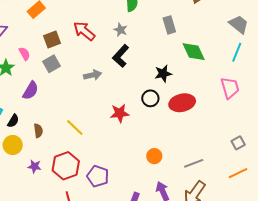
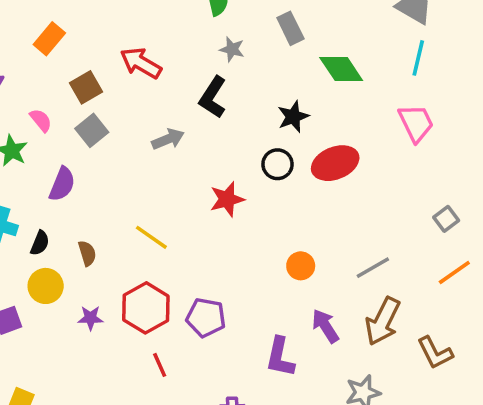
gray star: (121, 30) -> (232, 49), moved

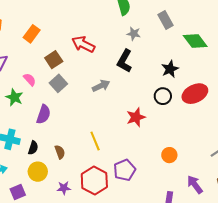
yellow line: (151, 237) -> (95, 141), turned 36
orange circle: (301, 266) -> (169, 155), moved
purple pentagon: (206, 318) -> (125, 170), moved, turned -30

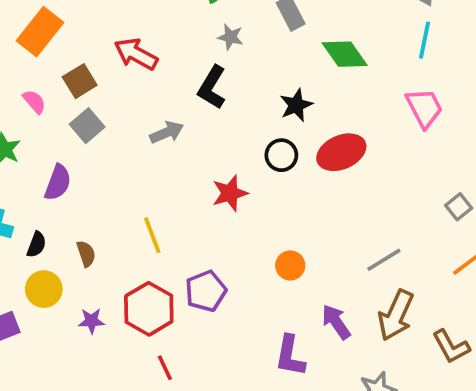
orange rectangle: (32, 34) -> (40, 32), size x1.4
pink semicircle: (30, 79) -> (34, 102), moved

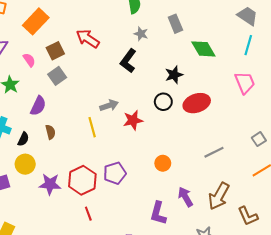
gray arrow: (167, 132) -> (109, 105), moved
yellow line: (152, 235) -> (92, 127), moved
brown semicircle: (86, 254) -> (50, 132), moved
gray line: (384, 260) -> (214, 152), moved
purple star: (92, 321) -> (50, 184), size x1.5

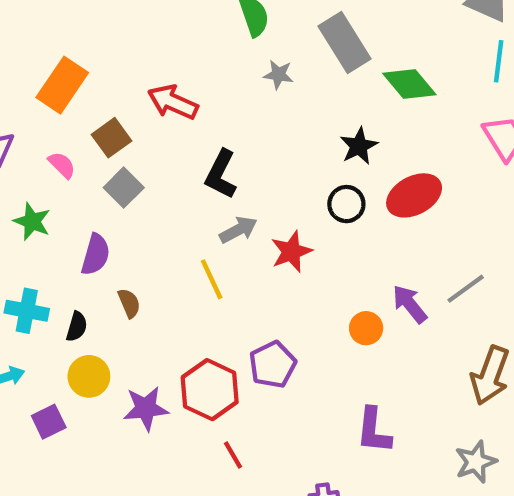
gray rectangle: (175, 24) -> (345, 43), size x1.5
black L-shape: (128, 61) -> (221, 174), moved
purple arrow: (185, 197) -> (410, 304), moved

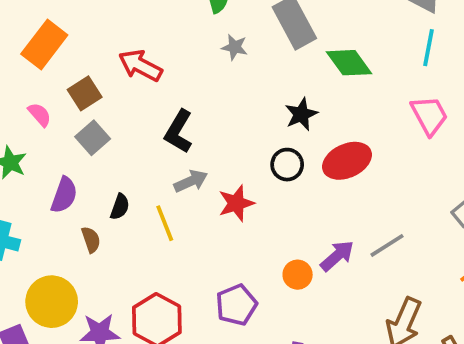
purple arrow: (410, 304) -> (337, 256), turned 84
black semicircle: (77, 327) -> (120, 207), moved
purple pentagon: (273, 365) -> (236, 305), moved
yellow circle: (89, 376) -> (52, 302), size x1.4

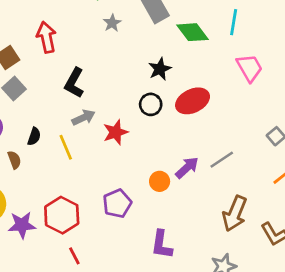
gray star: (235, 47) -> (112, 23), turned 30
cyan line: (429, 48) -> (234, 22), moved
red arrow: (140, 65) -> (46, 37), turned 52

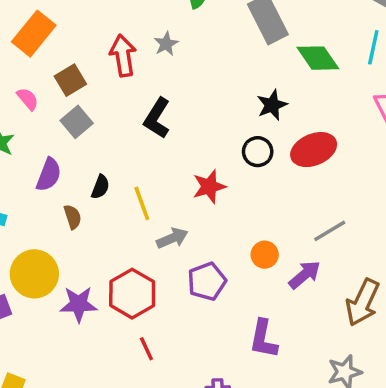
gray star: (112, 23) -> (166, 44), moved
gray arrow: (83, 117) -> (172, 238), moved
gray line: (222, 160) -> (330, 231), moved
purple arrow: (187, 168) -> (305, 275), moved

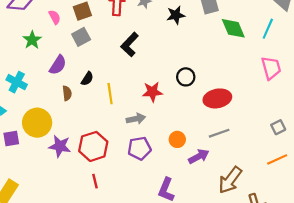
black star: (272, 105) -> (176, 15), moved
red ellipse: (314, 150) -> (217, 98), moved
gray arrow: (172, 238) -> (136, 119), moved

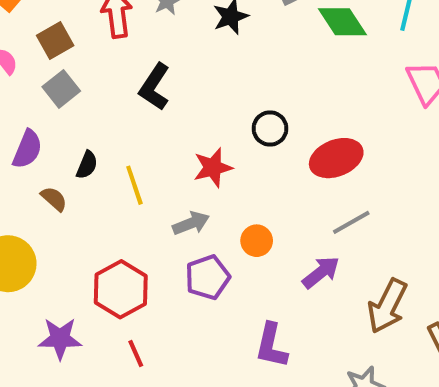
brown semicircle: (67, 93) -> (54, 199), turned -32
orange circle: (177, 139) -> (257, 241), moved
purple star: (60, 146) -> (60, 339), moved

